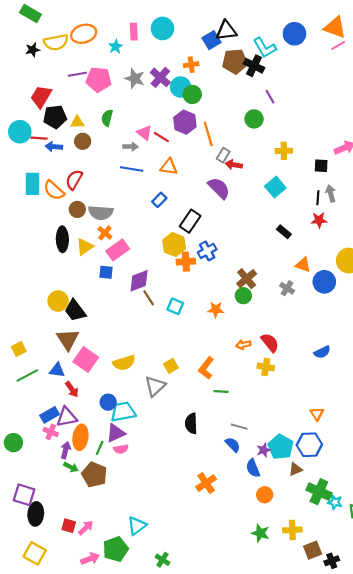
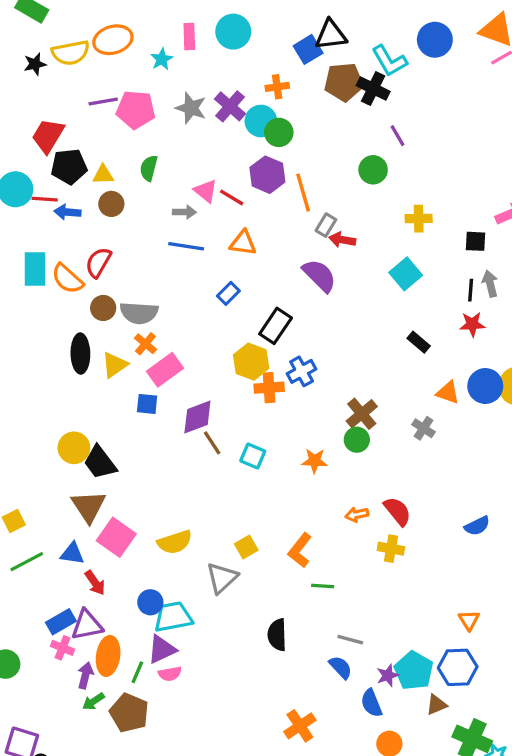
blue circle: (324, 282) -> (485, 386), moved
green arrow: (71, 467) -> (93, 701), turned 120

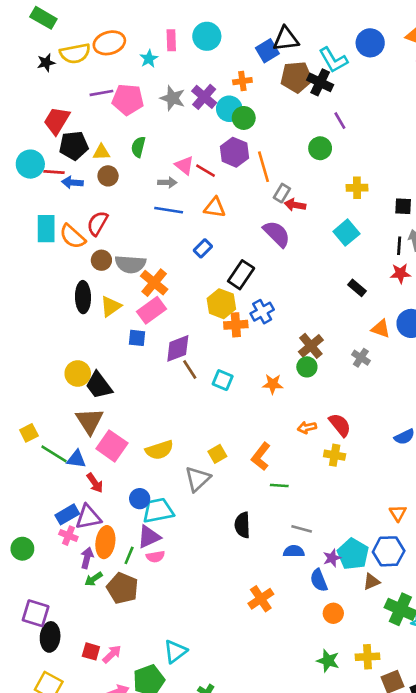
orange cross: (145, 344) -> (154, 283), moved, size x1.5
green line: (27, 562) -> (54, 454), moved, turned 60
blue semicircle: (341, 667) -> (294, 551), turned -48

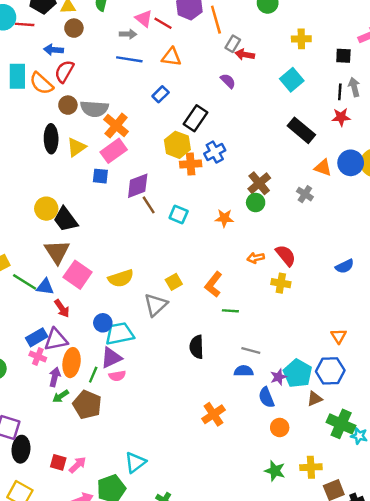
blue arrow: (72, 182) -> (53, 50), moved
purple semicircle: (277, 234) -> (228, 81), size x0.6
black rectangle: (357, 288) -> (301, 130), size x1.6

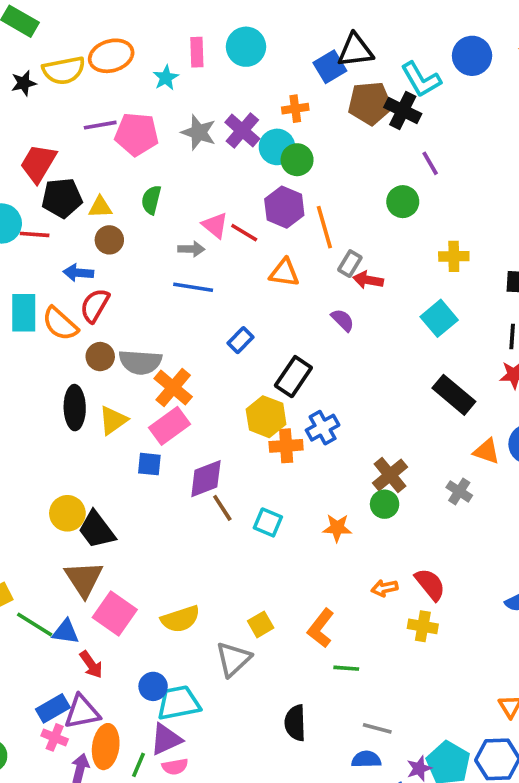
orange triangle: (171, 57) -> (284, 273), moved

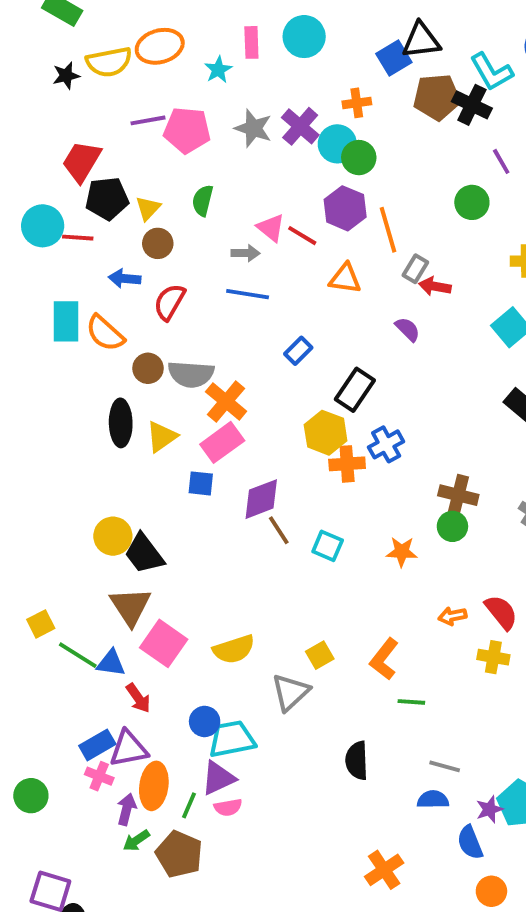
yellow triangle: (100, 207) -> (148, 208), turned -45
red semicircle: (95, 306) -> (169, 302), moved
brown cross: (390, 475) -> (458, 495), turned -36

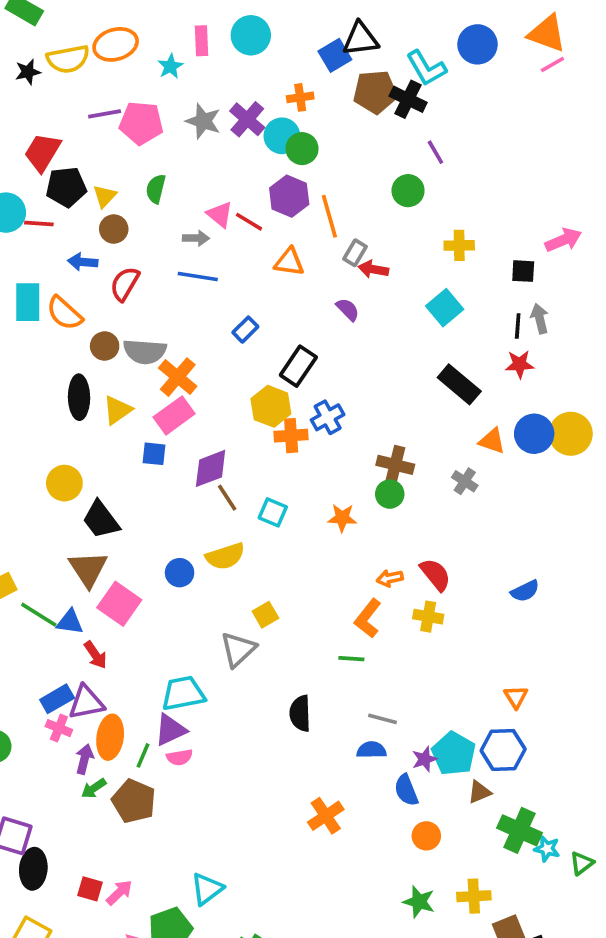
yellow circle: (113, 536) -> (64, 483), moved
yellow semicircle: (234, 649) -> (225, 556), moved
orange L-shape: (384, 659) -> (368, 618), moved
blue circle: (205, 721) -> (180, 573), moved

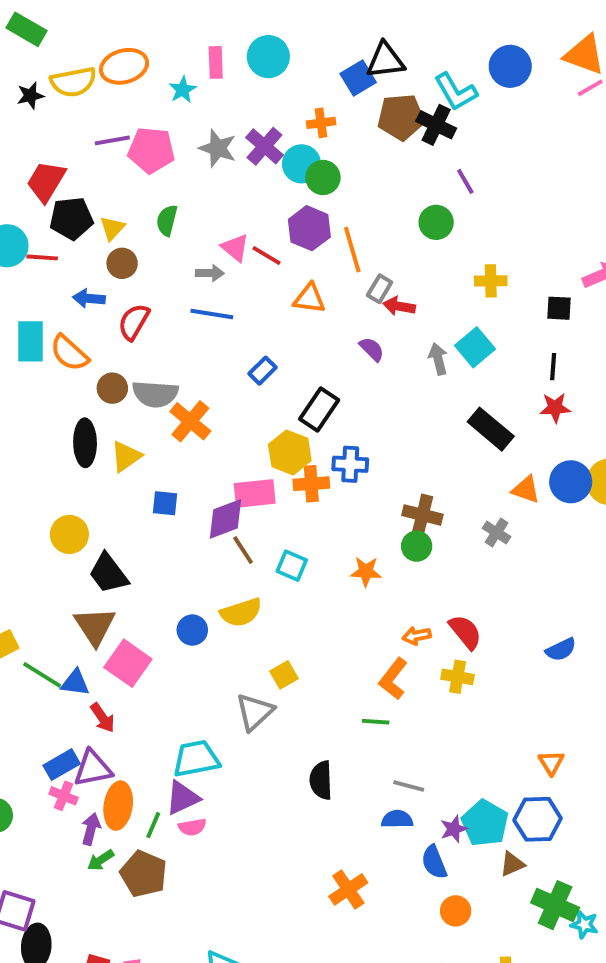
gray arrow: (540, 319) -> (438, 359), moved
pink rectangle: (174, 415) -> (255, 493), moved, turned 30
blue cross: (328, 417) -> (350, 464), turned 32

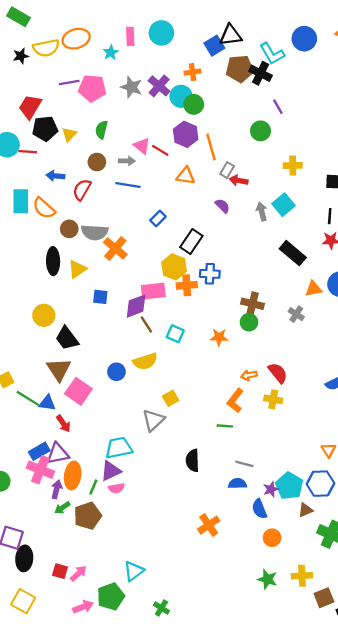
brown circle: (122, 263) -> (97, 162), moved
orange triangle: (526, 490) -> (314, 289), turned -30
pink cross: (64, 796) -> (40, 470), size x1.6
brown pentagon: (144, 874) -> (88, 516), turned 30

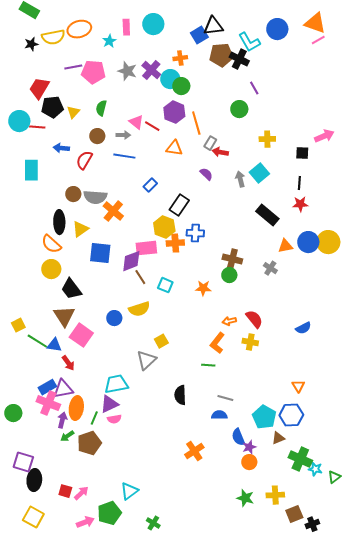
orange semicircle: (44, 208) -> (51, 244), moved
blue square: (100, 297) -> (100, 253), size x1.6
purple star: (271, 489) -> (249, 447), moved

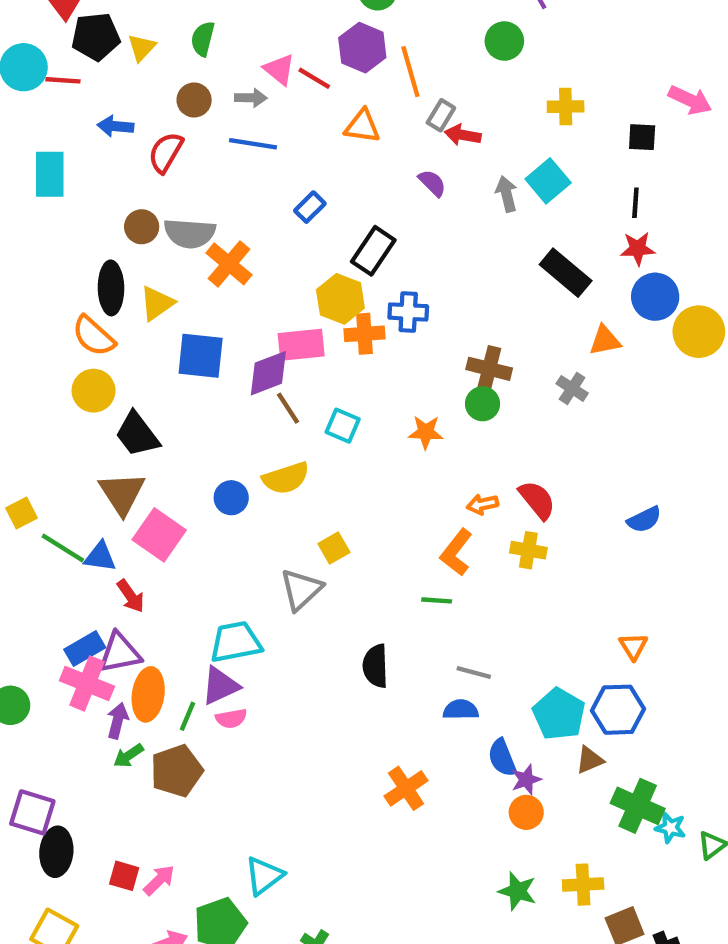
pink arrow: (324, 136) -> (690, 100), turned 48
blue circle: (308, 242) -> (655, 297), moved

